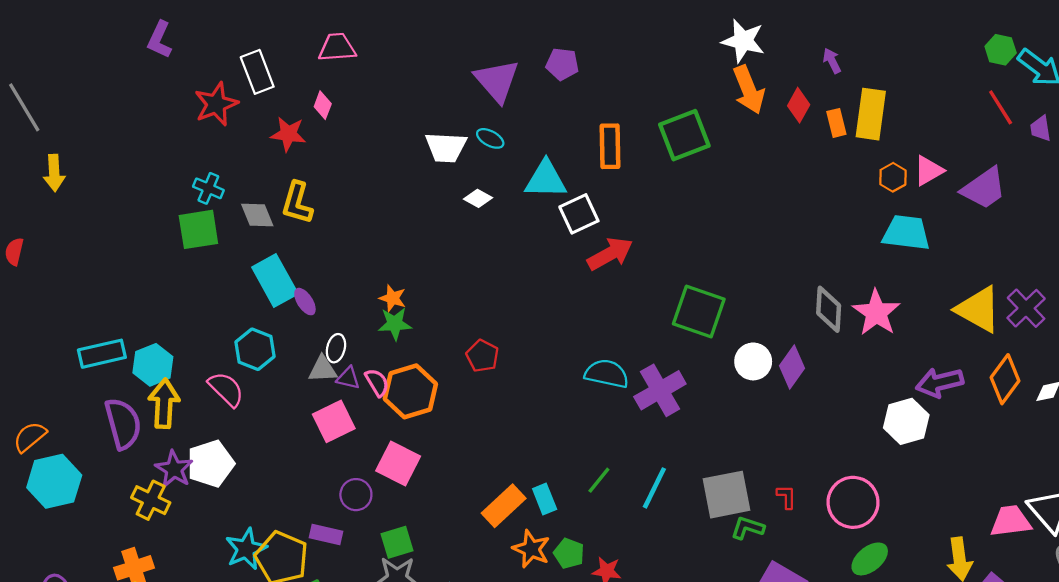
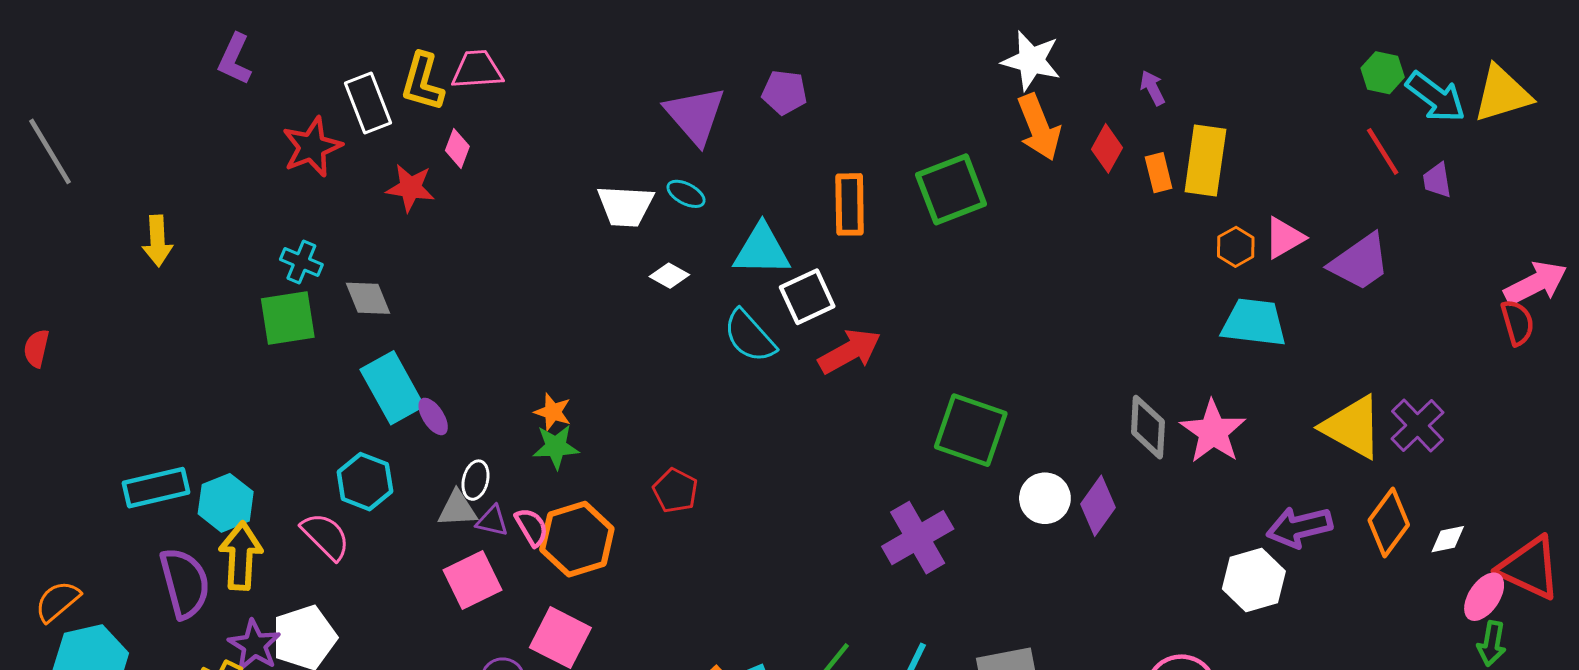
yellow arrow: (54, 173) -> (157, 241), moved
yellow L-shape: (297, 203) -> (423, 82), moved
cyan semicircle: (607, 374) -> (750, 336), moved, turned -144

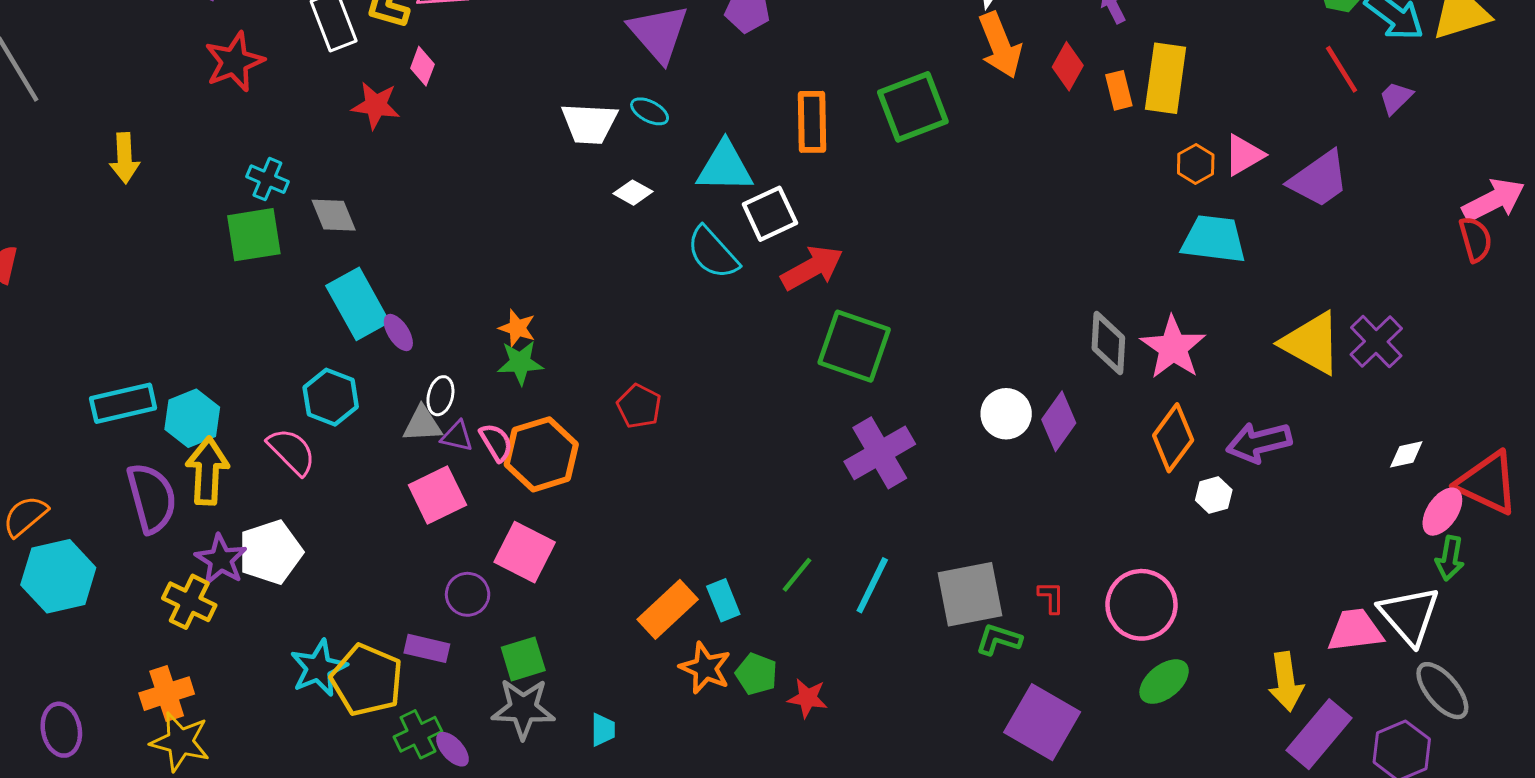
red star: (312, 147) -> (234, 62), moved
purple trapezoid: (1437, 180) -> (1396, 98), turned 54
green square: (971, 430) -> (854, 346), moved
orange diamond: (1389, 522) -> (1173, 438), moved
white hexagon: (1254, 580) -> (1214, 495), size x0.6

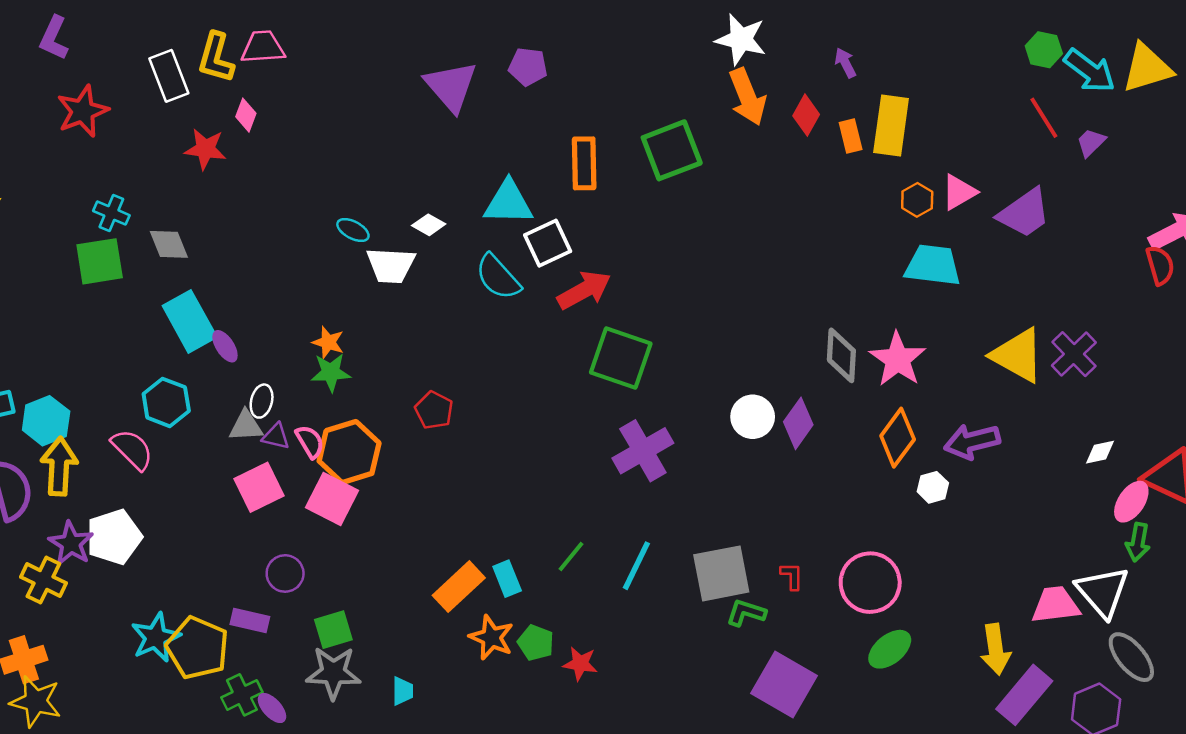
cyan ellipse: (650, 111) -> (353, 230), moved
white trapezoid: (589, 123) -> (391, 265), moved
pink square: (525, 552) -> (332, 499), moved

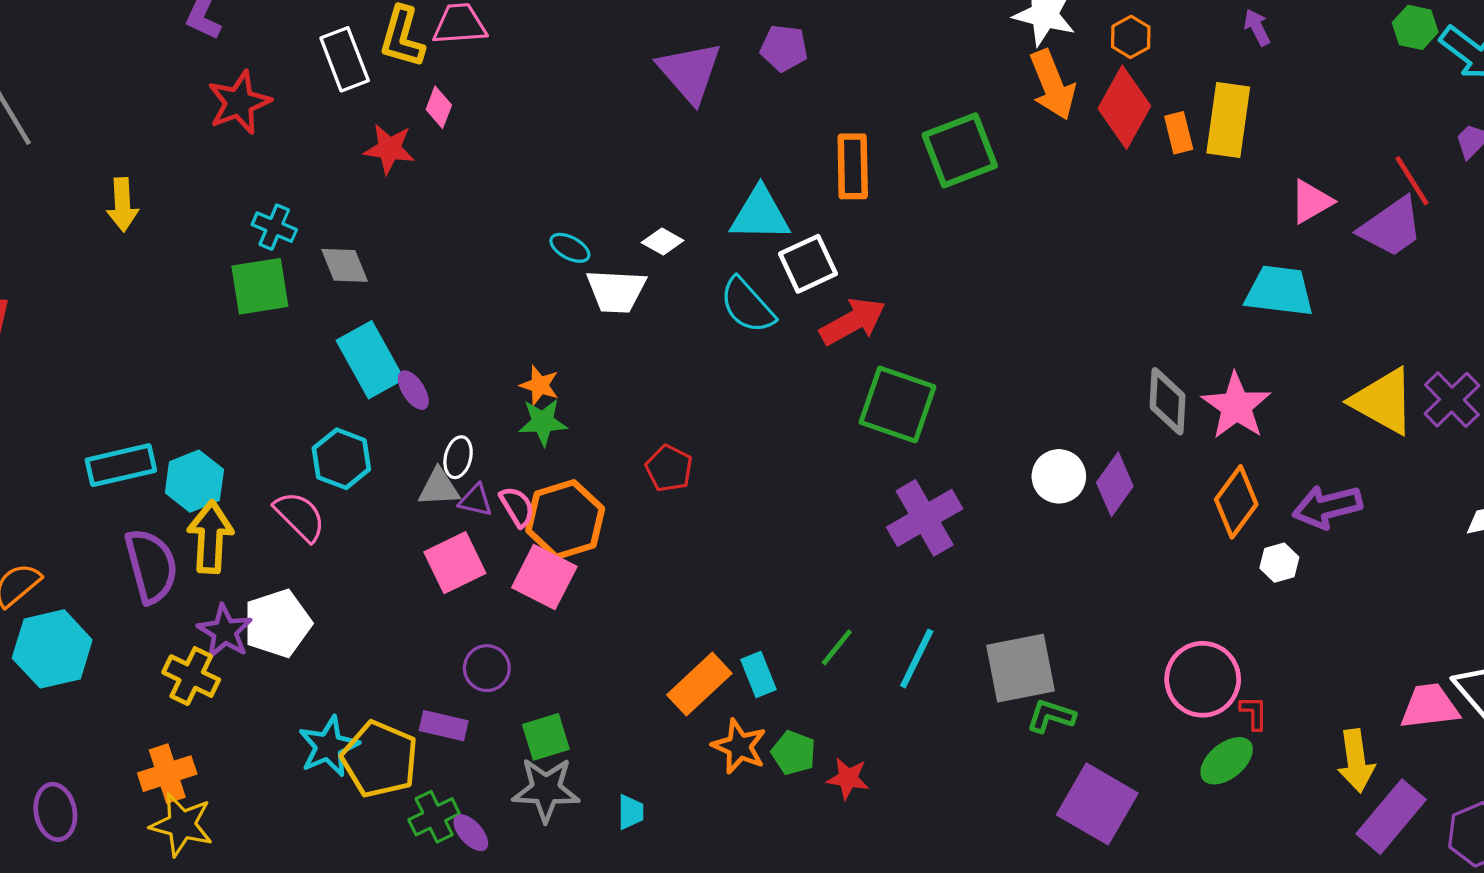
purple arrow: (845, 63) -> (1257, 27), moved
red diamond: (806, 115) -> (1124, 107), size x1.6
red line: (1044, 118) -> (1412, 181), moved
orange hexagon: (917, 200) -> (1131, 37), moved
red L-shape: (792, 576) -> (1254, 713), moved

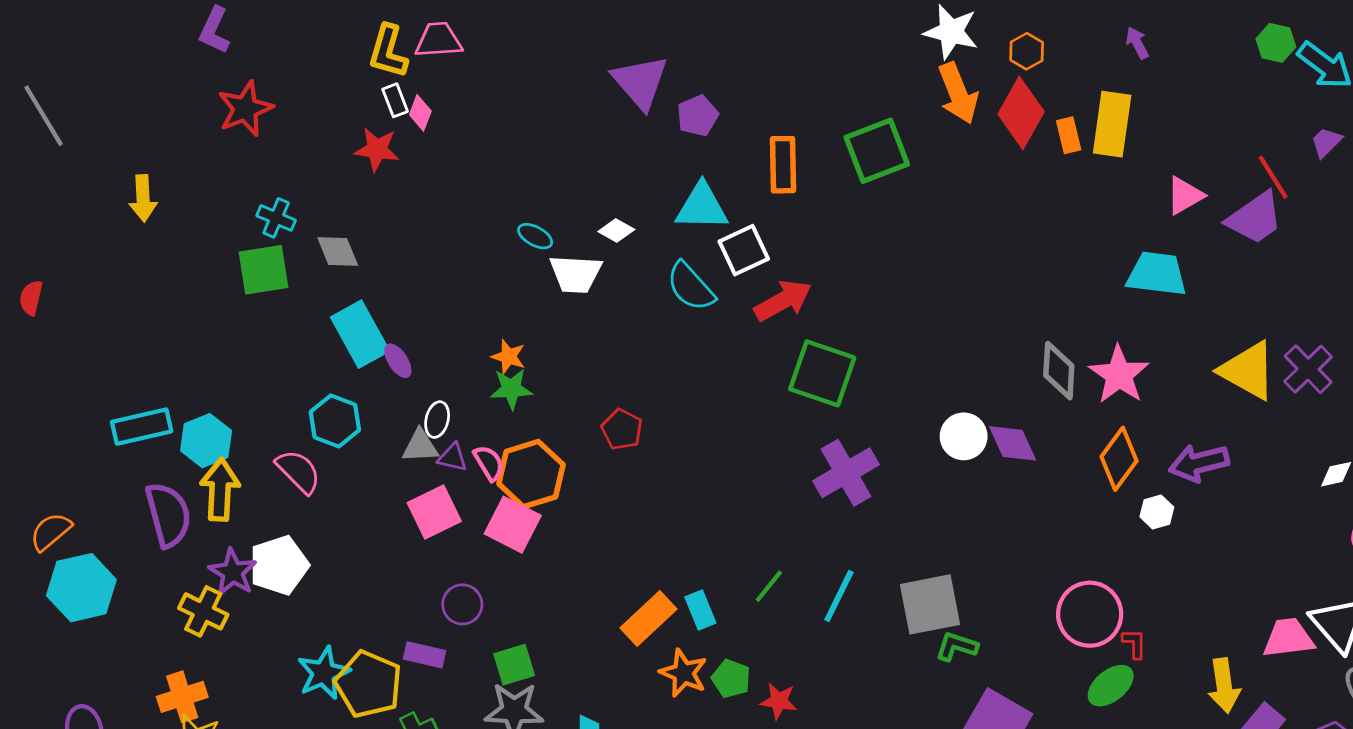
purple pentagon: (784, 48) -> (698, 116), moved, turned -30
white rectangle: (345, 59) -> (395, 100), moved, size x0.6
purple diamond: (1115, 484) -> (1013, 443), turned -60

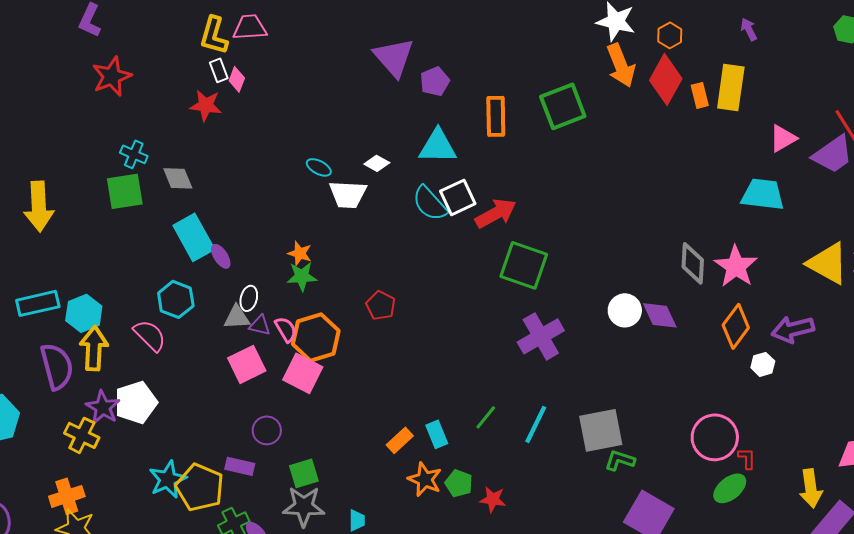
yellow arrow: (143, 198) -> (39, 206), moved, size x1.5
white square: (744, 250) -> (458, 197), moved
orange rectangle: (649, 618) -> (400, 440), size x0.7

